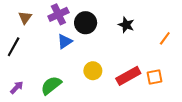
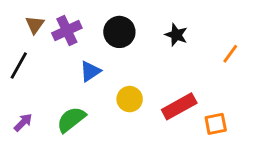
purple cross: (58, 14) -> (67, 30), moved
blue triangle: (65, 42) -> (90, 71), moved
orange square: (154, 77) -> (216, 124), moved

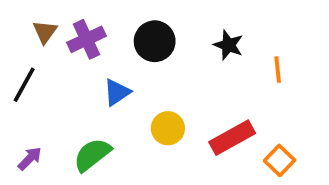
orange line: (230, 54) -> (278, 70), moved, turned -42
orange square: (216, 124) -> (280, 160), turned -35

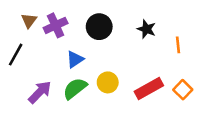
green semicircle: (92, 155) -> (75, 88), moved
purple arrow: (30, 159) -> (40, 92), moved, size x1.5
orange square: (280, 160) -> (183, 90), moved

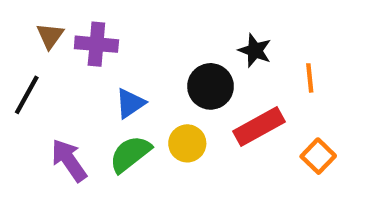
purple cross: (56, 25) -> (96, 44), turned 30
black circle: (99, 27) -> (211, 86), moved
red rectangle: (149, 88) -> (259, 127), moved
purple arrow: (40, 92) -> (69, 160), turned -80

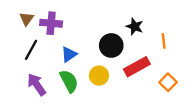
black line: (27, 95) -> (31, 50), moved
green semicircle: (130, 154) -> (69, 81), turned 100

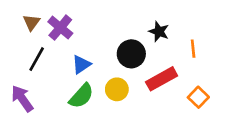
purple cross: (51, 23) -> (60, 28), turned 35
green semicircle: (69, 81) -> (81, 96), turned 70
purple arrow: (37, 84) -> (22, 99), moved

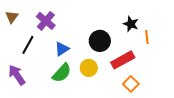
brown triangle: (31, 22) -> (12, 17), moved
black star: (159, 32) -> (131, 24), moved
orange square: (198, 97) -> (131, 84), moved

